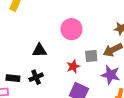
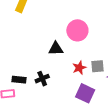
black triangle: (39, 50) -> (56, 49), moved
gray square: (91, 56) -> (97, 66), moved

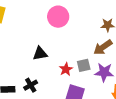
pink circle: (77, 30) -> (58, 17), moved

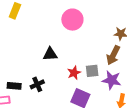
brown arrow: (103, 47) -> (113, 55), turned -36

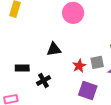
black rectangle: (14, 86) -> (22, 68), moved

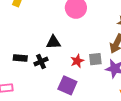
black cross: (43, 81) -> (41, 61), moved
purple square: (88, 91) -> (67, 85), moved

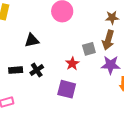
black triangle: (53, 42) -> (32, 40), moved
gray square: (95, 59) -> (89, 49), moved

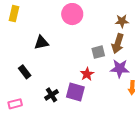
red star: (72, 64) -> (87, 74), moved
black rectangle: (16, 70) -> (25, 72), turned 56
black cross: (37, 70) -> (52, 95), moved

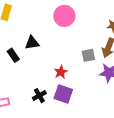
black rectangle: (25, 72) -> (13, 55), moved
red star: (87, 74) -> (61, 72), moved

